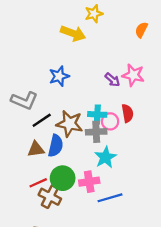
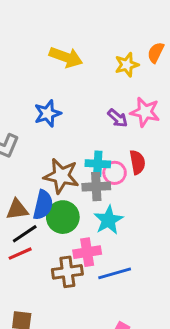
yellow star: (94, 14) -> (127, 65), moved
black line: (42, 120) -> (25, 234), moved
green circle: (63, 178) -> (63, 217), moved
brown cross: (50, 197) -> (67, 272), moved, turned -35

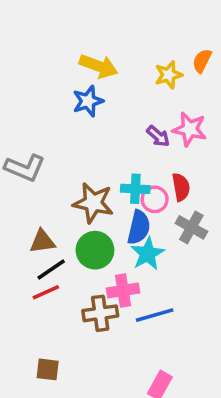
blue star: (48, 113) -> (88, 101), moved
gray cross: (96, 187) -> (191, 227), moved, turned 32
blue semicircle: (43, 205) -> (139, 227), moved

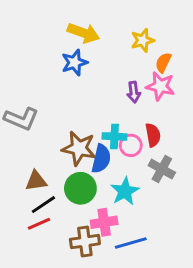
orange semicircle: (202, 61) -> (163, 63), moved
purple arrow: (158, 136) -> (134, 92), turned 42
blue semicircle: (139, 227) -> (101, 159), moved

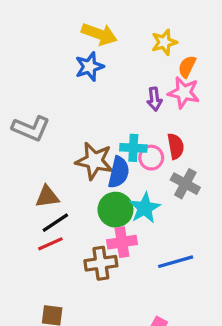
green circle: (80, 188) -> (115, 210), moved
blue line: (131, 243) -> (176, 262), moved

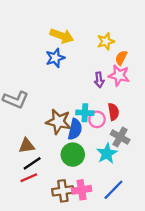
cyan star: (145, 208) -> (107, 153), moved
pink cross: (122, 242) -> (82, 190), moved
blue line: (176, 262) -> (113, 190), turned -30

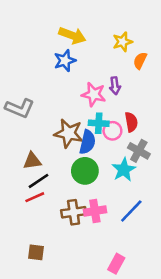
pink star: (119, 75) -> (94, 94), moved

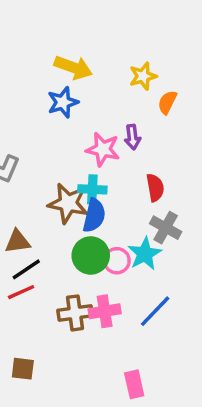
cyan cross: (99, 123) -> (92, 189), moved
pink circle: (112, 131) -> (117, 261), moved
pink rectangle: (116, 264) -> (134, 384), turned -42

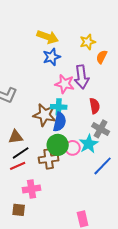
blue star: (63, 102) -> (52, 57), moved
purple arrow: (132, 137) -> (82, 77), size x1.6
pink cross: (105, 311) -> (32, 189), moved
blue line: (155, 311) -> (103, 166), moved
brown cross: (75, 313) -> (49, 159), moved

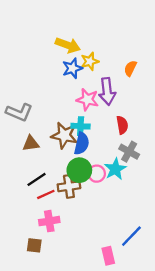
yellow star: (88, 42) -> (90, 61), moved
brown triangle: (16, 137) -> (31, 144), moved
red line: (18, 166) -> (46, 194), moved
blue line: (103, 166) -> (131, 236), moved

